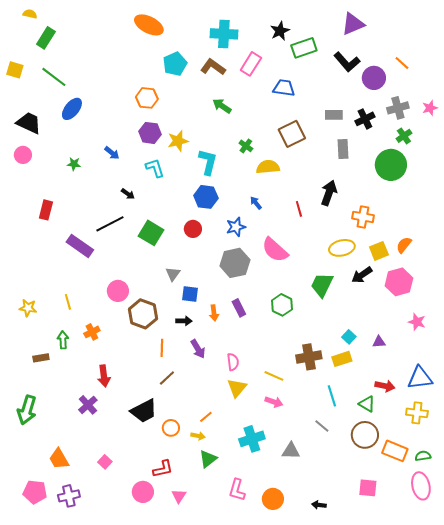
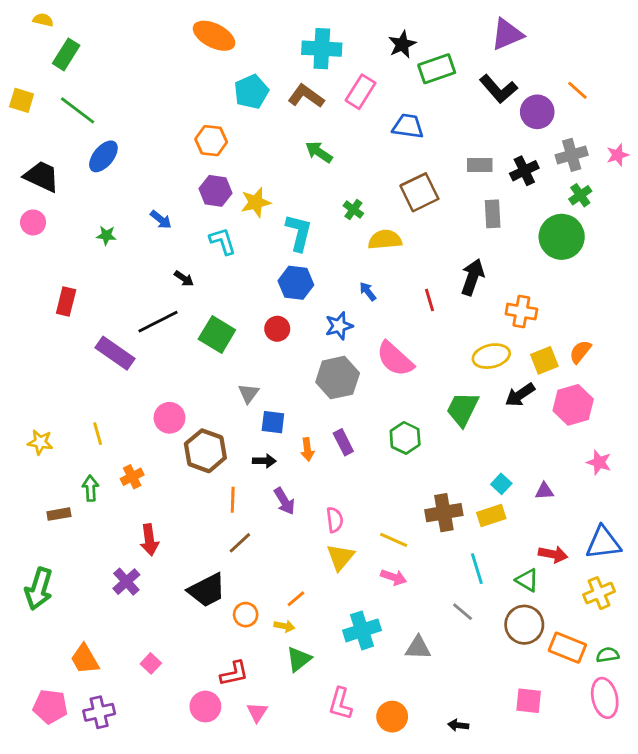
yellow cross: (417, 413) -> (599, 593), turned -30

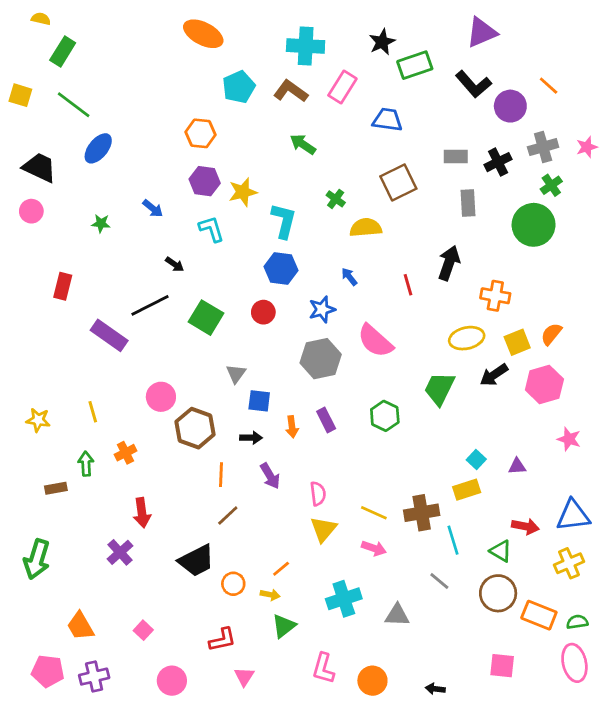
brown cross: (444, 513) -> (422, 513), moved
pink circle: (205, 707) -> (172, 681), moved

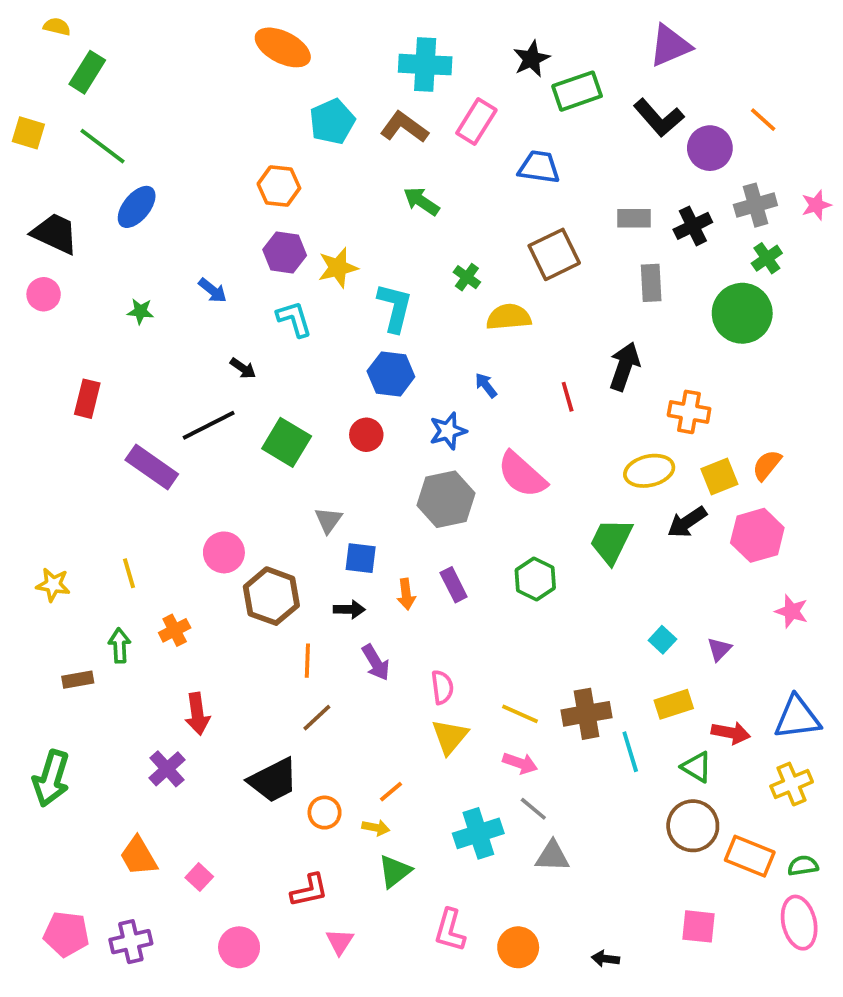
purple triangle: (517, 466) -> (719, 649), turned -42
yellow rectangle: (467, 490) -> (674, 704), moved
gray line: (439, 581) -> (533, 809), moved
orange trapezoid: (80, 626) -> (138, 856), moved

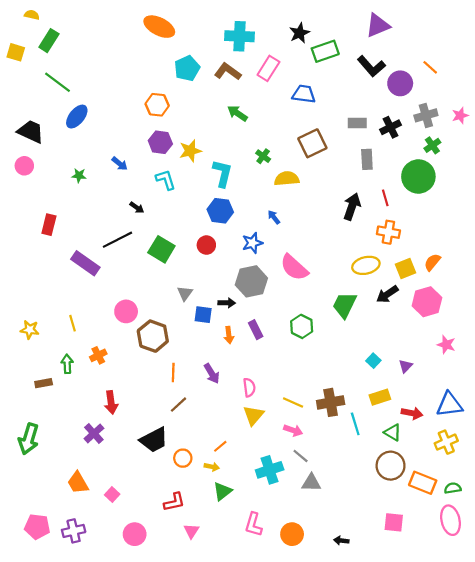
yellow square: (28, 133) -> (16, 52), moved
red line: (568, 397) -> (385, 198), moved
black arrow: (349, 609) -> (227, 303), moved

